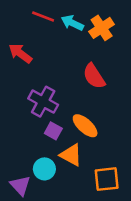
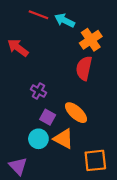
orange cross: (102, 28) -> (91, 40), moved
red semicircle: (94, 76) -> (84, 68), turned 45
purple cross: (43, 102) -> (38, 91), size x0.6
cyan circle: (44, 169) -> (38, 139), moved

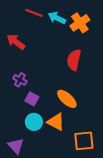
orange cross: (91, 40) -> (80, 23), moved
purple cross: (38, 91) -> (20, 80), moved
purple square: (48, 117) -> (32, 99), moved

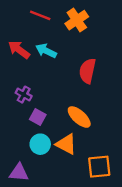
cyan arrow: (57, 18) -> (46, 51), moved
orange cross: (80, 23) -> (77, 20), moved
purple triangle: (16, 146) -> (19, 173), turned -42

